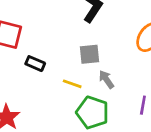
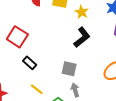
yellow line: (72, 84) -> (37, 89), moved

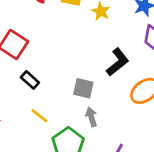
black L-shape: (82, 37) -> (118, 62), moved

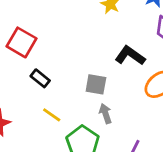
black L-shape: (118, 62) -> (130, 56), turned -104

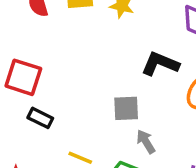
black rectangle: (40, 78) -> (40, 118), moved

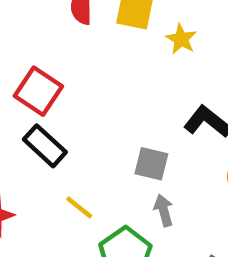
black rectangle: (40, 118) -> (45, 146), size x1.4

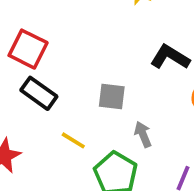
gray square: (151, 164) -> (112, 97), moved

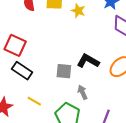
black L-shape: (170, 57) -> (88, 61), moved
yellow line: (73, 140) -> (34, 101), moved

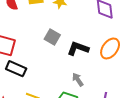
gray square: (64, 71) -> (52, 37), moved, turned 35

